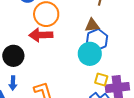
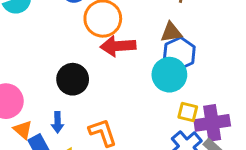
red arrow: (41, 35) -> (118, 46), moved
black circle: (13, 56) -> (73, 79), moved

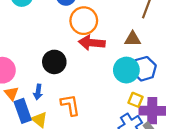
blue hexagon: (179, 53) -> (144, 69), moved

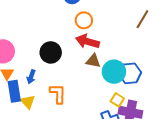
orange circle: (84, 21) -> (84, 20), size x0.7
brown triangle: (133, 39) -> (93, 61), moved

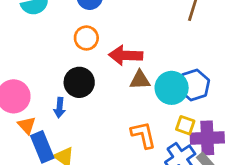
orange circle: (84, 20) -> (86, 38), moved
blue arrow: (31, 77) -> (60, 108), moved
orange L-shape: (58, 94) -> (143, 135), moved

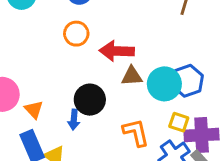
black circle: (79, 82) -> (90, 100), moved
blue arrow: (60, 108) -> (74, 120), moved
orange triangle: (27, 125) -> (34, 109), moved

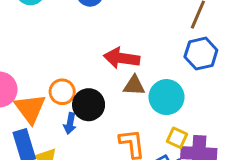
orange circle: (76, 34) -> (62, 92), moved
blue hexagon: (187, 81) -> (201, 54), moved
orange triangle: (34, 109) -> (30, 109), size x1.6

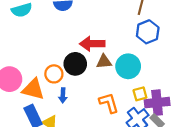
black circle: (89, 105) -> (75, 64), moved
orange triangle: (30, 109) -> (33, 89), turned -30
yellow square: (177, 138) -> (140, 94), turned -32

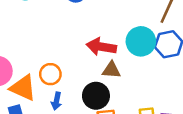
black circle: (75, 64) -> (96, 96), moved
cyan circle: (128, 66) -> (141, 41), moved

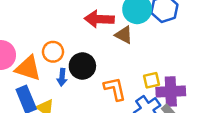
brown triangle: (111, 70) -> (124, 35), moved, turned 30
black circle: (96, 96) -> (82, 66), moved

